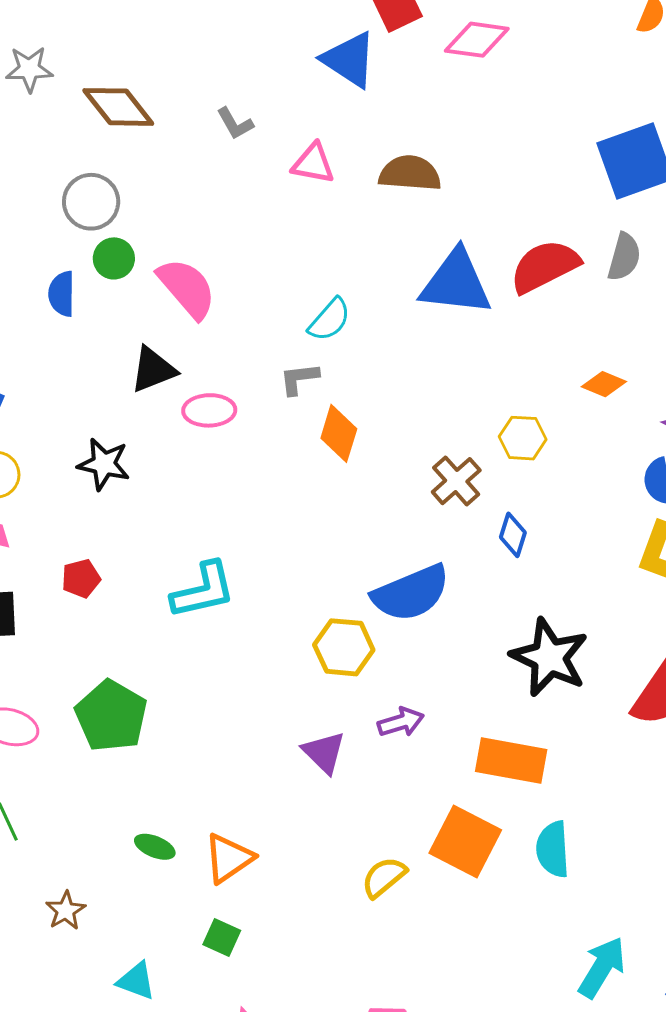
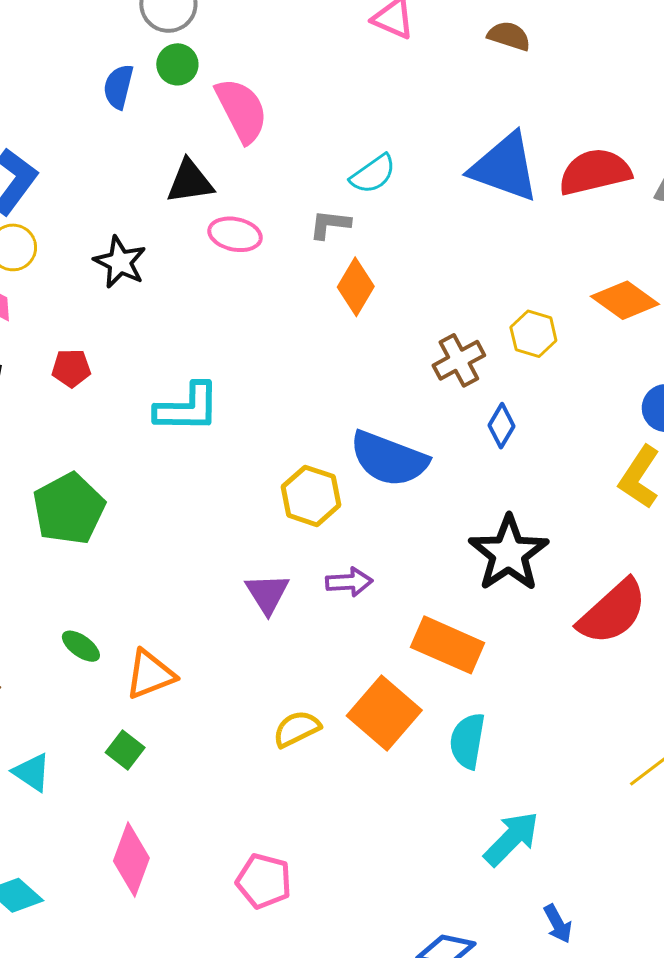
brown semicircle: (410, 173) -> (509, 36), moved, size x0.7
orange diamond: (604, 384) -> (625, 300), size x1.5
blue semicircle: (411, 593) -> (389, 459), turned 30
cyan arrow: (602, 967) -> (511, 839), moved

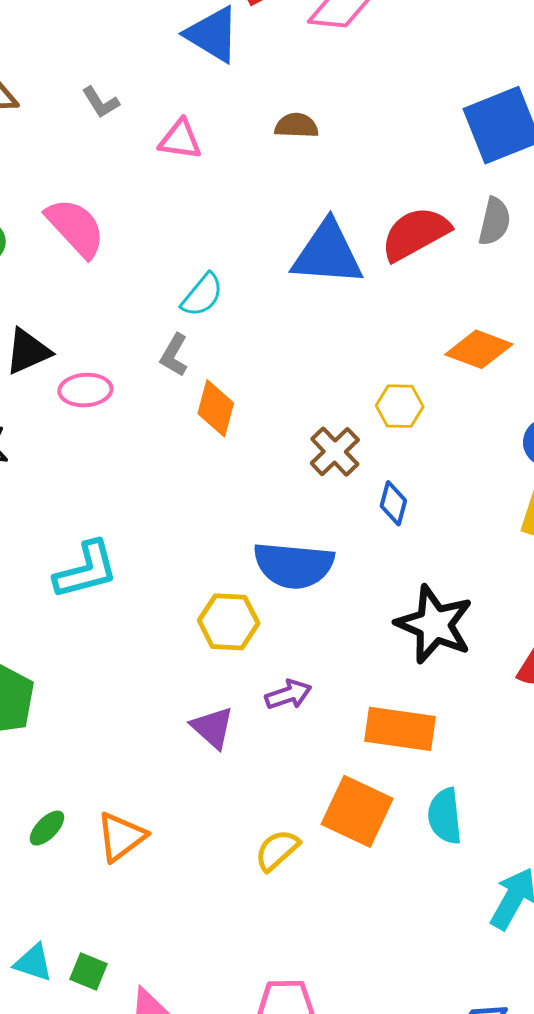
pink semicircle: (242, 110) -> (75, 228), moved
gray L-shape: (330, 224) -> (174, 355), turned -51
green ellipse: (81, 646) -> (47, 828), turned -66
green square: (125, 750) -> (88, 971), moved

